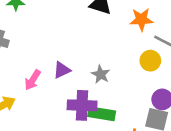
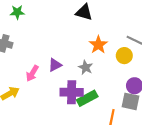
orange star: (141, 19) -> (98, 45), moved, turned -30
green rectangle: (102, 114) -> (87, 98), turned -36

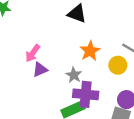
pink arrow: (32, 73) -> (33, 53), moved
purple cross: (72, 92) -> (86, 94), moved

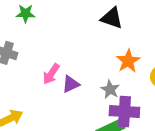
pink arrow: (33, 53) -> (51, 74), moved

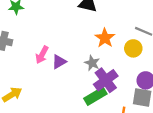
purple cross: (124, 111) -> (106, 80), turned -35

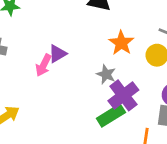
purple triangle: (59, 62) -> (58, 54), moved

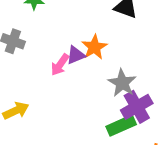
orange star: (121, 43) -> (94, 47), moved
gray star: (106, 74) -> (122, 83), size x1.4

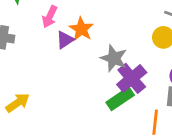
pink arrow: (60, 65) -> (50, 17), moved

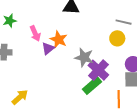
pink arrow: (50, 17) -> (35, 33), turned -42

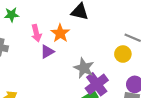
orange star: (59, 40) -> (60, 33), moved

